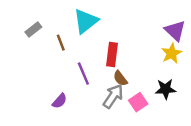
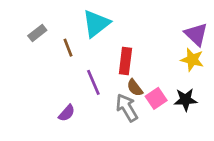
yellow star: (172, 53) -> (192, 60), turned -30
gray arrow: (113, 96) -> (127, 108), turned -65
pink square: (138, 102) -> (156, 98), moved

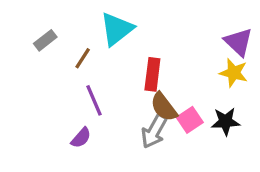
brown line: (68, 48) -> (83, 58), turned 54
purple line: (93, 82) -> (94, 100), moved
brown semicircle: (135, 88) -> (164, 107), size x1.4
gray arrow: (127, 108) -> (154, 131), turned -120

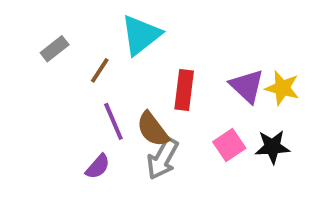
purple triangle: (238, 42) -> (247, 86), moved
brown semicircle: (164, 107) -> (153, 129), moved
gray arrow: (154, 131) -> (163, 159), moved

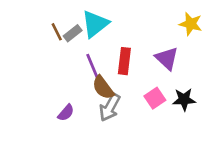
gray rectangle: (55, 49) -> (73, 33), moved
brown line: (100, 70) -> (57, 32), moved, turned -60
yellow star: (282, 88) -> (191, 24), moved
purple line: (113, 121) -> (92, 66), moved

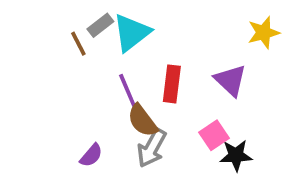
yellow star: (191, 24) -> (263, 33), turned -30
gray rectangle: (73, 33) -> (100, 25), moved
black star: (184, 100) -> (236, 155), moved

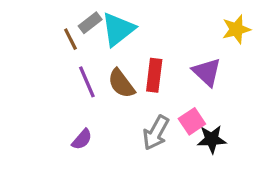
purple line: (128, 91) -> (87, 82), moved
brown semicircle: (143, 121) -> (121, 83), moved
gray arrow: (152, 148) -> (156, 133), moved

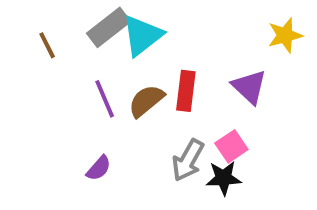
gray rectangle: (90, 23) -> (109, 27), size x1.5
brown line: (70, 39) -> (47, 45), moved
brown semicircle: (121, 83) -> (146, 101), turned 88
black star: (212, 139) -> (224, 178), moved

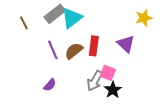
pink square: (231, 146) -> (108, 73), moved, turned -35
black star: (224, 178) -> (113, 90), turned -30

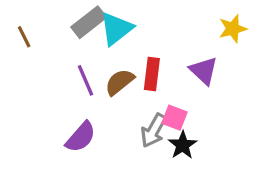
brown line: (24, 23) -> (24, 37), moved
purple semicircle: (50, 85) -> (81, 137), size x1.5

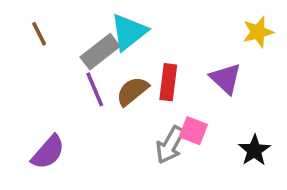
gray rectangle: (89, 22) -> (100, 52), moved
brown line: (24, 37) -> (39, 34), moved
purple semicircle: (81, 137) -> (48, 152), moved
black star: (183, 145) -> (254, 150), moved

